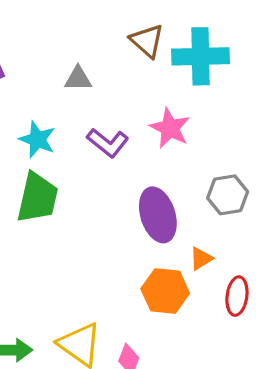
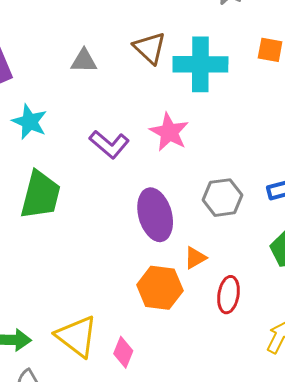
gray triangle: (78, 79) -> (84, 61), moved
cyan star: (37, 139) -> (30, 122), moved

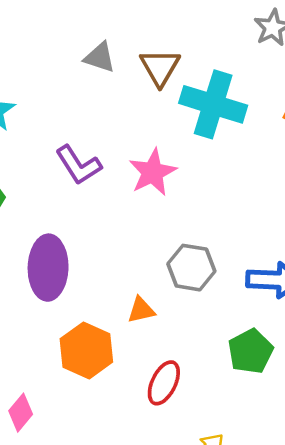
gray triangle: (84, 61) -> (100, 57), moved
purple ellipse: (155, 215) -> (48, 268), moved
orange triangle: (195, 258) -> (141, 310), moved

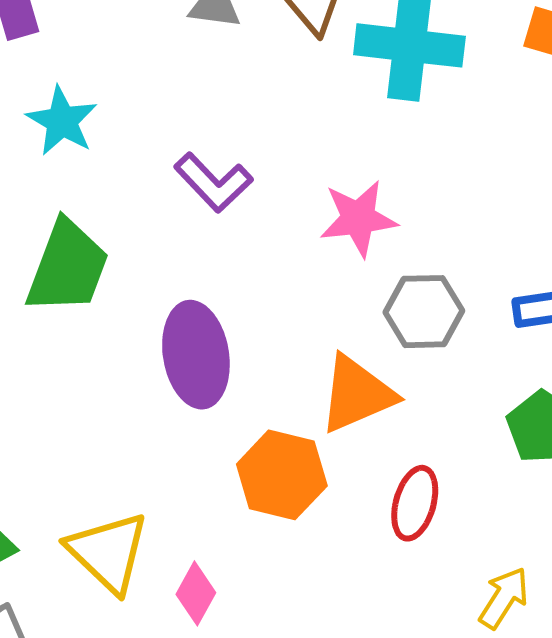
pink star: (153, 172) -> (358, 218), moved, turned 30
orange triangle: (141, 310) -> (357, 394), size x1.8

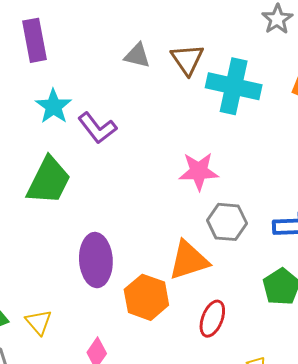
purple L-shape: (213, 182) -> (97, 128), moved
purple ellipse: (196, 355) -> (96, 260), moved
yellow triangle: (108, 552) -> (39, 322), moved, size x0.6

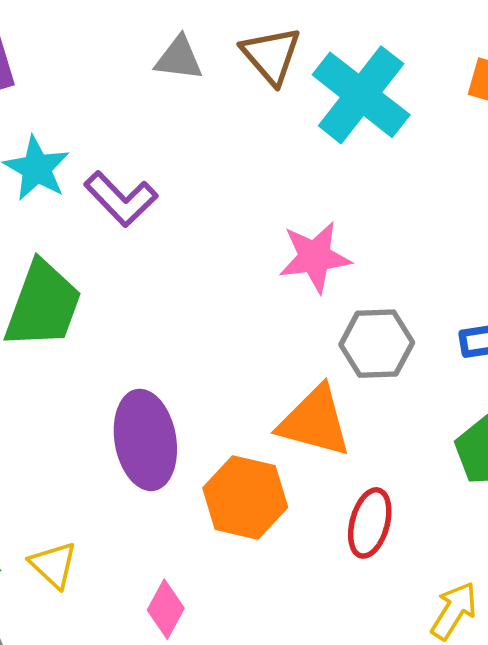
cyan cross: (234, 86) -> (361, 95), turned 32
orange triangle: (189, 260) -> (315, 421), turned 39

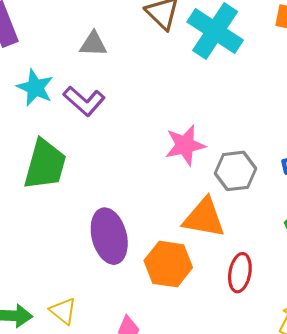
gray triangle: (179, 58) -> (93, 44), moved
pink star: (315, 257) -> (185, 145), moved

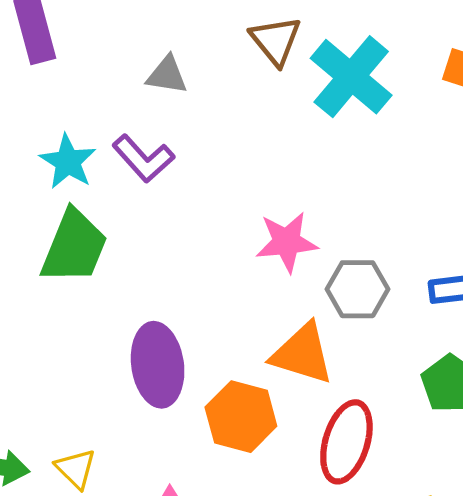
cyan star: (35, 88) -> (68, 162), moved
red ellipse: (240, 273) -> (346, 442), size x1.4

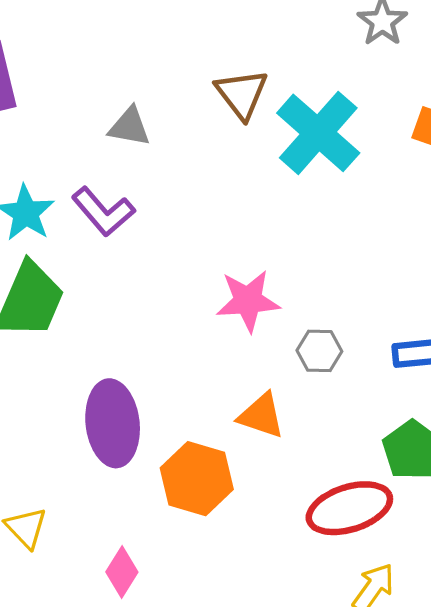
gray hexagon: (357, 289) -> (319, 351), size x0.7
orange triangle: (302, 354) -> (261, 416), size x0.7
red ellipse: (346, 442) -> (349, 508), moved, turned 54

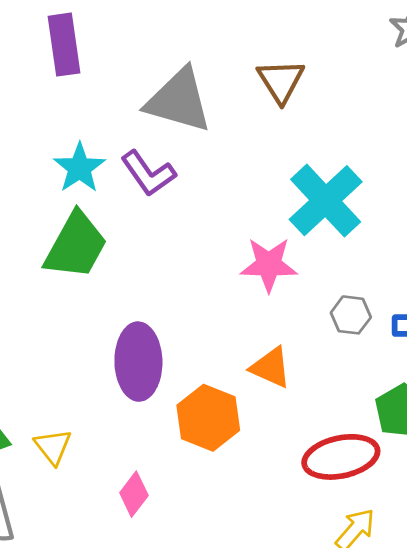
gray triangle: (130, 127) -> (179, 100), size x1.8
cyan cross: (318, 133) -> (326, 201), moved
gray hexagon: (319, 351) -> (351, 315), moved

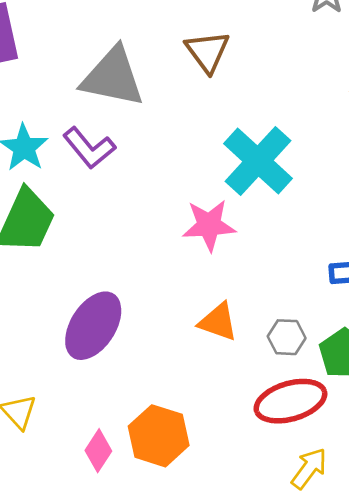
gray hexagon: (351, 315) -> (287, 337), moved
purple ellipse: (138, 362) -> (93, 326), turned 38
orange hexagon: (208, 418) -> (159, 436), moved

